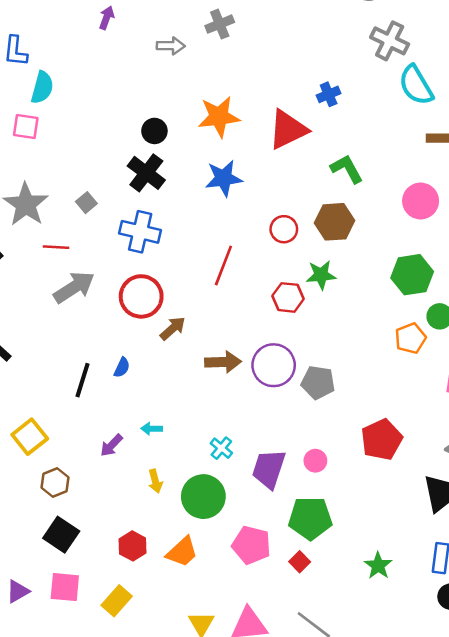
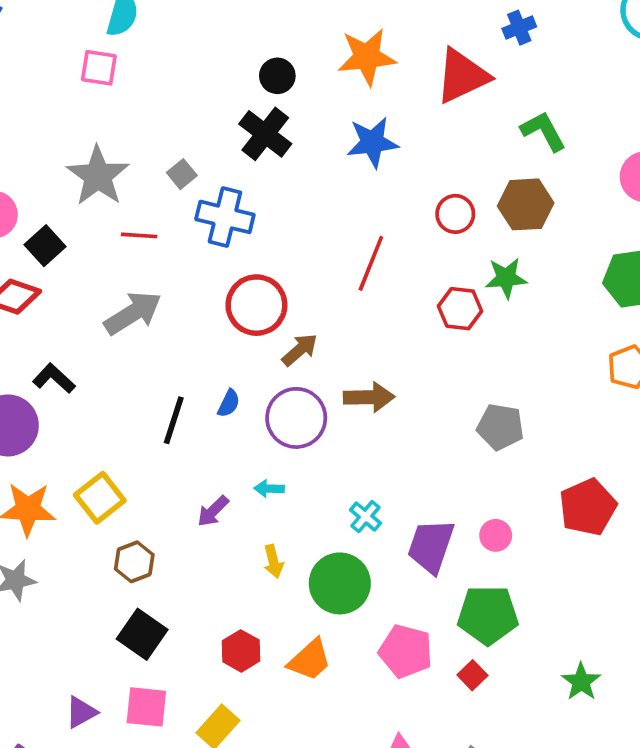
blue cross: (140, 232) -> (225, 217), moved
gray arrow: (74, 287) -> (133, 313), moved
purple circle: (274, 365) -> (296, 418), moved

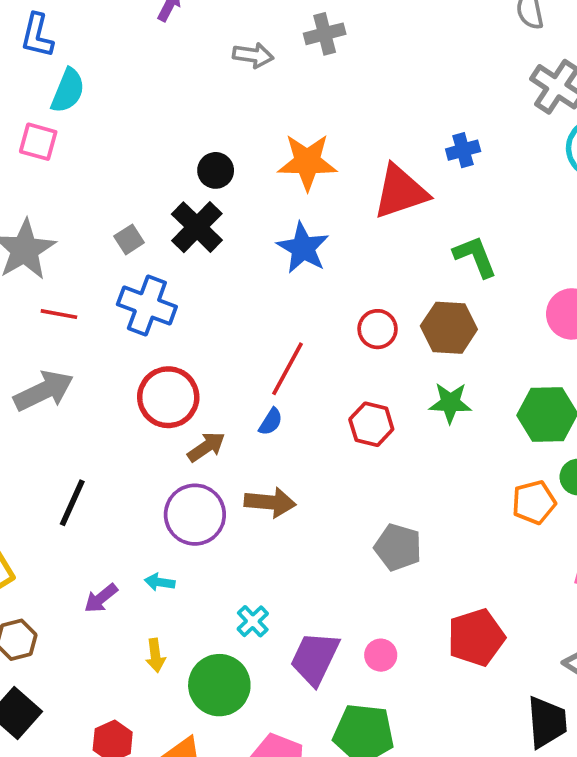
blue star: (372, 142) -> (303, 248), turned 30
gray square: (182, 174) -> (129, 239), moved
green star: (506, 278) -> (450, 403), moved
blue semicircle: (229, 403) -> (271, 422), moved

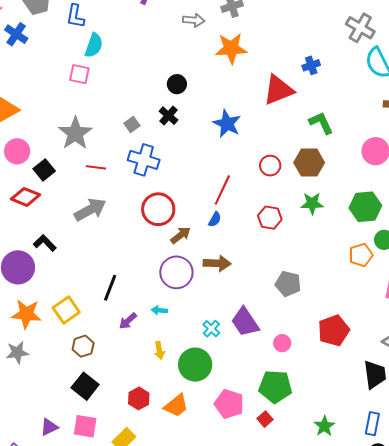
orange star: (307, 162) -> (231, 48), moved
black cross: (197, 227) -> (169, 116), size x0.7
black line: (72, 503) -> (110, 288), moved
purple trapezoid: (315, 658) -> (245, 322), moved, turned -56

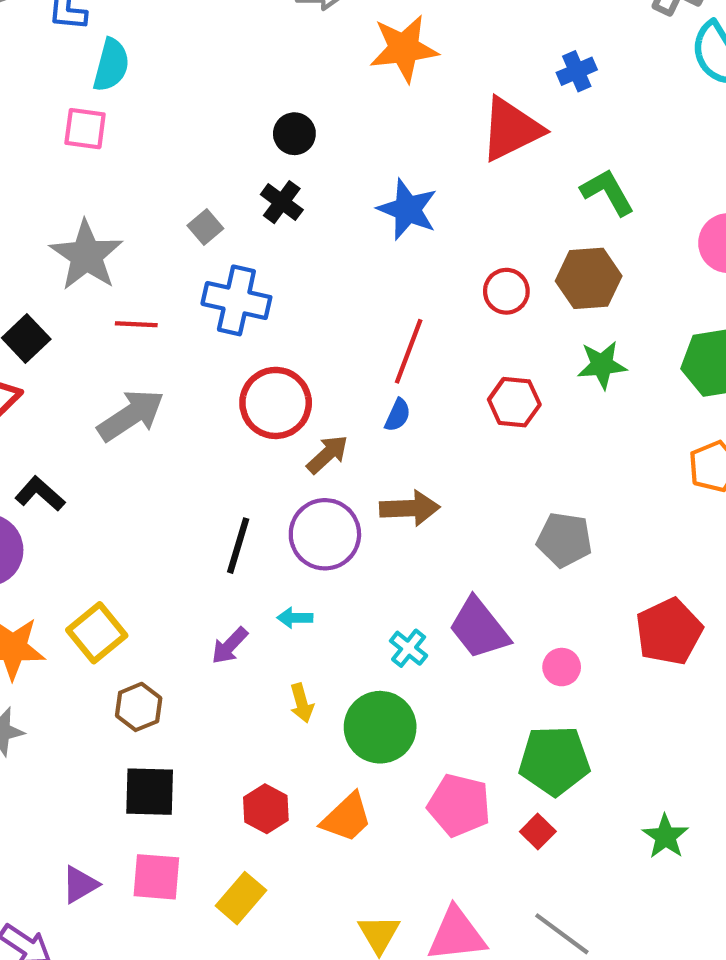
black line: (110, 288) -> (238, 546), moved
black square: (85, 386) -> (150, 792), turned -32

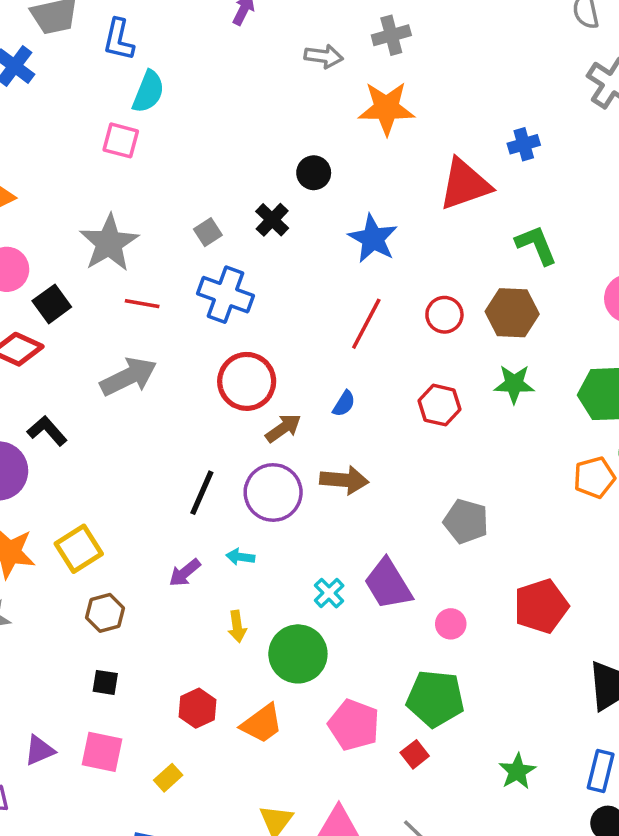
black circle: (294, 134) -> (314, 173), moved
red line: (409, 351) -> (366, 324), moved
black square: (150, 792) -> (105, 682), size x0.6
yellow rectangle: (241, 898) -> (168, 778), size x0.7

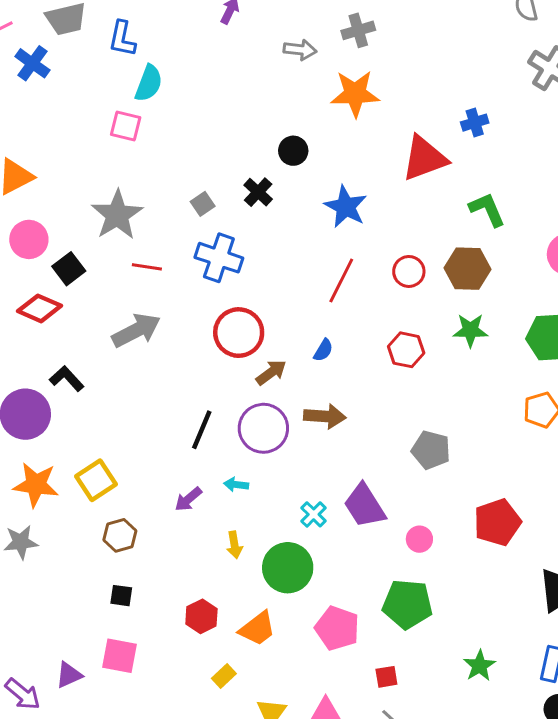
purple triangle: (39, 750) -> (69, 675), moved
red square: (415, 754) -> (386, 677), moved, turned 30
yellow rectangle: (168, 778) -> (224, 676), moved

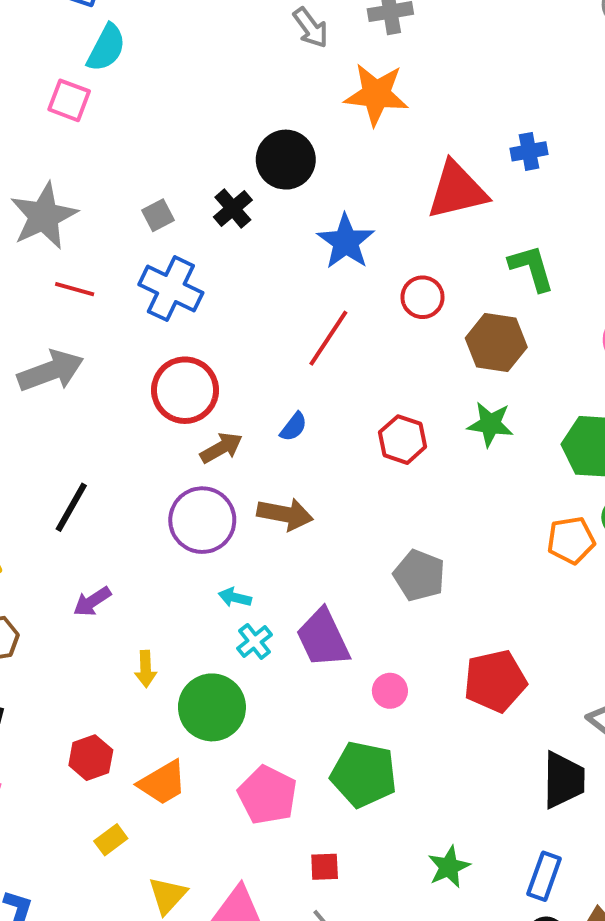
gray arrow: (300, 50) -> (311, 28), turned 40
black circle: (293, 151) -> (286, 160), size x1.5
red circle: (409, 271) -> (423, 297), moved
black line: (202, 430) -> (71, 507), moved
cyan arrow: (236, 485) -> (235, 597), moved

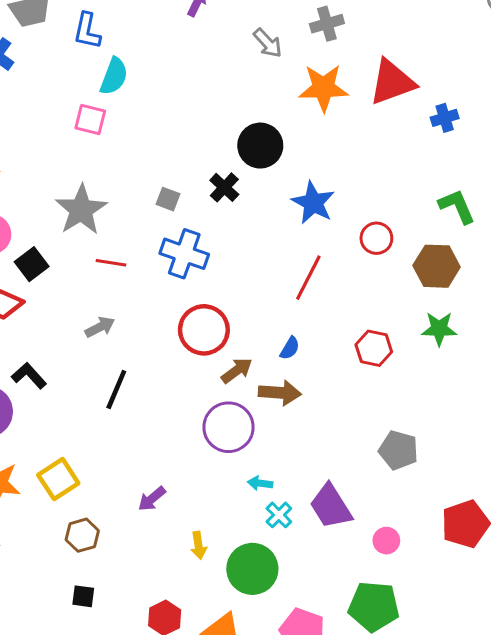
red triangle: (457, 190) -> (392, 82), moved
gray square: (158, 215) -> (168, 199), turned -35
gray arrow: (51, 371) -> (100, 327), size x0.6
black line: (71, 507) -> (116, 389), moved
brown arrow: (285, 514) -> (280, 393), moved

